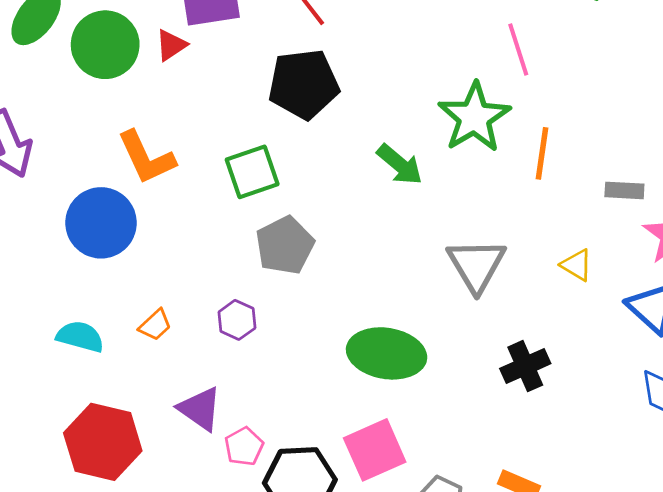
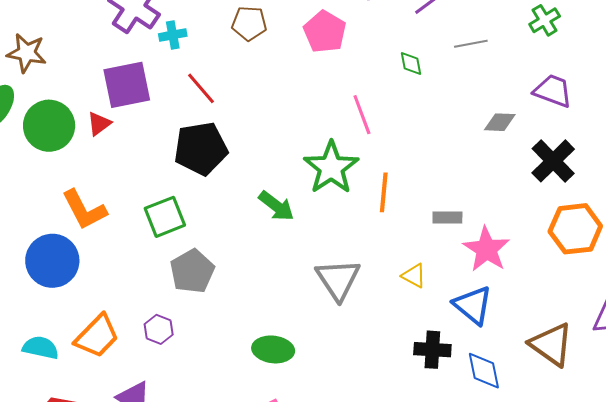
orange trapezoid: (155, 325) -> (97, 336), size x1.8
green ellipse: (387, 353) -> (273, 349), size x0.7
black cross: (525, 366) -> (432, 350), moved, turned 30

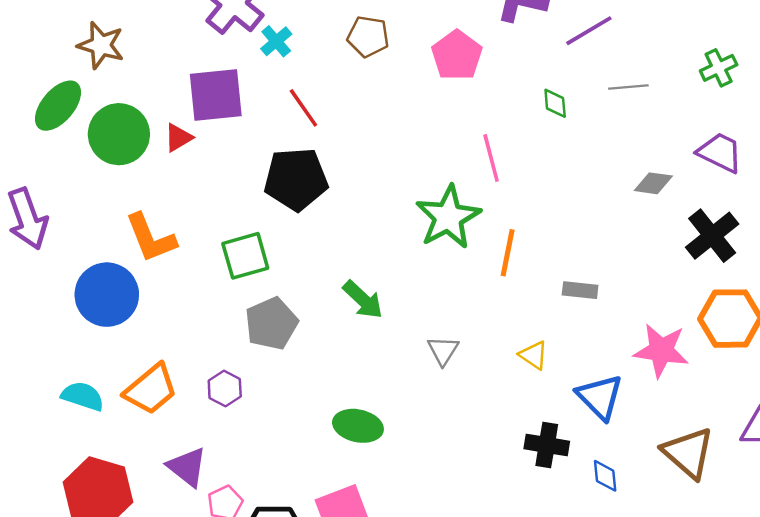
cyan cross: (173, 35) -> (276, 41), turned -36
green arrow: (276, 206) -> (363, 300), moved
pink star: (486, 249) -> (661, 350), moved, turned -30
gray triangle: (338, 279) -> (443, 350), size x0.6
blue diamond: (484, 371) -> (605, 476), size x0.7

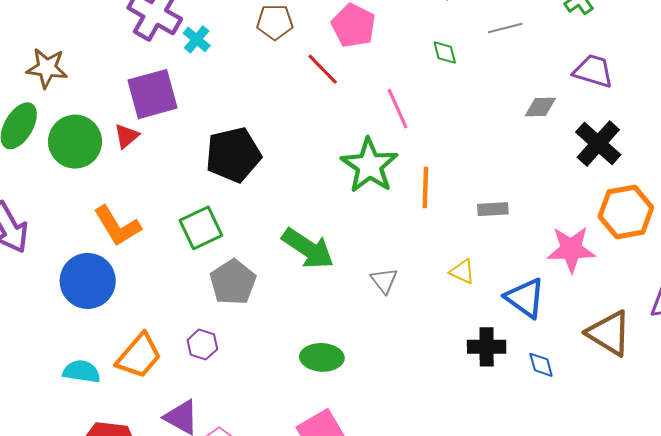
red line: (303, 108) -> (323, 69), moved
green arrow: (363, 300) -> (308, 249), size x1.4

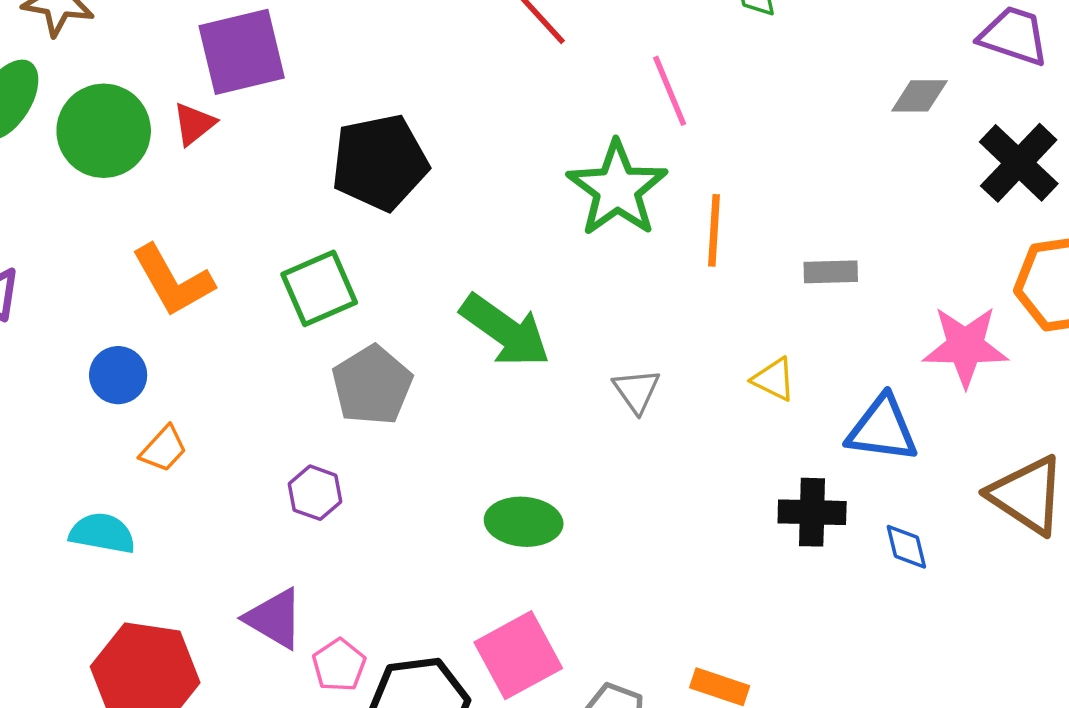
blue circle: (88, 281) -> (118, 375), size x0.6
blue triangle: (525, 298) -> (882, 429), turned -30
orange trapezoid: (139, 356) -> (163, 449), moved, size x0.6

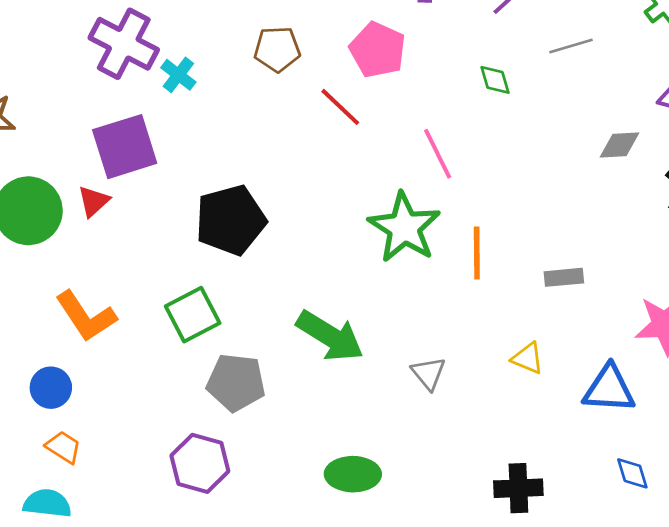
gray pentagon: (372, 385) -> (236, 382), turned -30
orange trapezoid: (163, 449) -> (63, 447), moved, turned -96
purple hexagon: (315, 493) -> (200, 463), size x1.5
black cross: (812, 512) -> (518, 488), moved

